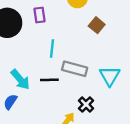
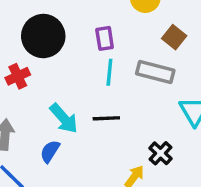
purple rectangle: (39, 15) -> (105, 38), moved
gray rectangle: (75, 69) -> (155, 72), moved

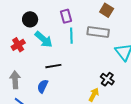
black circle: (43, 36) -> (30, 19), size x0.6
cyan arrow: (64, 118) -> (44, 39), moved
black line: (106, 118) -> (53, 66), moved

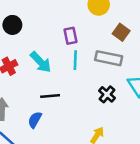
black circle: (30, 19) -> (12, 25), moved
black cross: (107, 79) -> (107, 94), moved

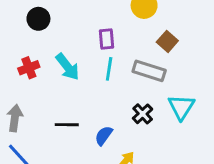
black line: (50, 96) -> (67, 125), moved
blue semicircle: (35, 120) -> (104, 136), moved

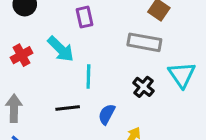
purple rectangle: (106, 39) -> (85, 17), moved
cyan line: (109, 69) -> (88, 76), moved

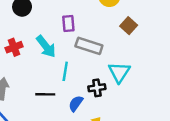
gray rectangle: (144, 42) -> (89, 46), moved
cyan triangle: (182, 75) -> (119, 72), moved
black cross: (143, 87) -> (97, 88), moved, turned 35

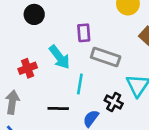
red cross: (14, 47) -> (28, 68), moved
black cross: (97, 88) -> (114, 102), turned 35

